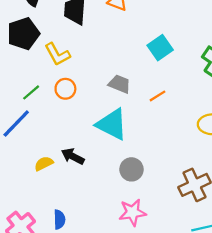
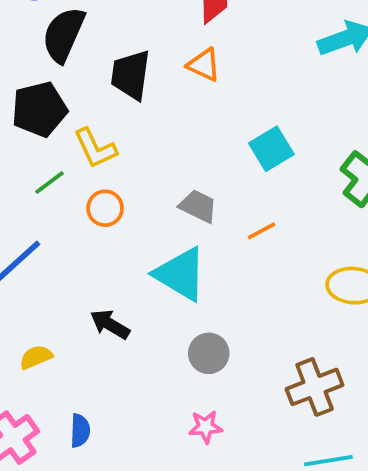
green line: (31, 92) -> (49, 183), moved
yellow semicircle: (44, 164) -> (36, 357), moved
pink star: (132, 212) -> (206, 427), size x0.7

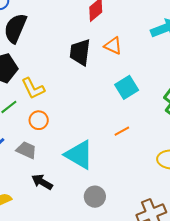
orange triangle: (204, 65) -> (113, 46), moved
black trapezoid: (131, 75) -> (80, 52), moved
gray trapezoid: (198, 206) -> (26, 150), moved

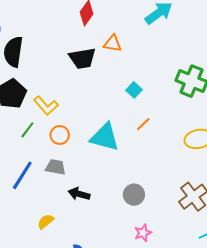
black trapezoid: (80, 52) -> (82, 58), turned -92
cyan square: (127, 87) -> (134, 90), moved, size x0.7
cyan triangle: (79, 155) -> (105, 137), moved

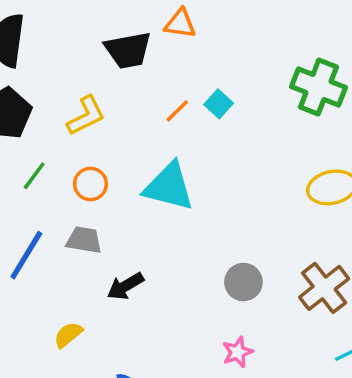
yellow L-shape: (46, 106) -> (86, 116), moved, turned -75
orange line: (143, 124) -> (177, 111), moved
black arrow: (79, 194) -> (125, 286), turned -45
gray circle: (134, 195) -> (243, 282), moved

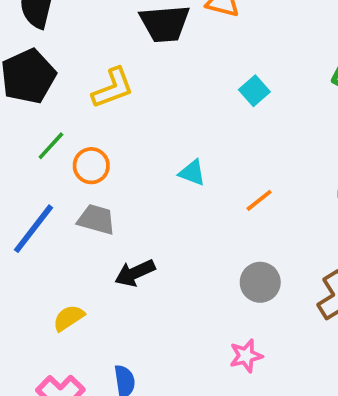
orange line: (177, 111) -> (259, 200), moved
orange circle: (90, 184) -> (91, 166), moved
cyan triangle: (169, 187) -> (192, 173), size x0.5

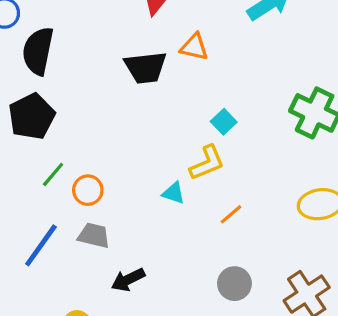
yellow L-shape: (113, 88) -> (207, 163), moved

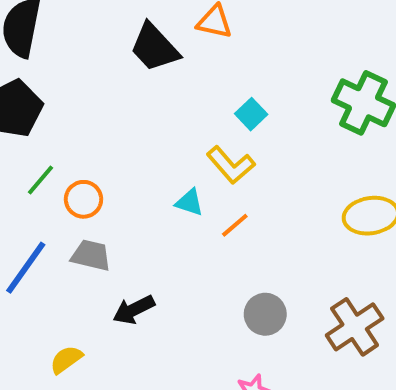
black trapezoid: (146, 67) -> (154, 47), turned 54
yellow L-shape: (207, 163) -> (231, 165), turned 72
orange line: (231, 214) -> (235, 225), moved

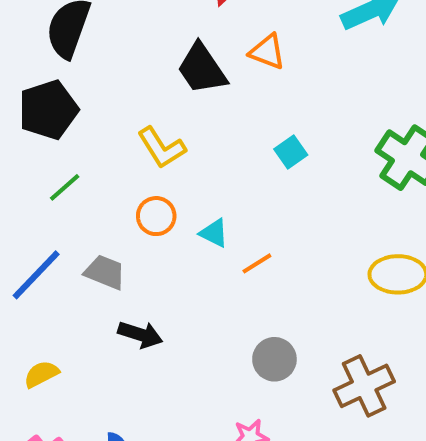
yellow L-shape: (231, 165) -> (162, 148), moved
orange circle: (83, 199) -> (156, 216), moved
black arrow: (134, 310) -> (140, 335), turned -144
yellow semicircle: (66, 360) -> (41, 374), moved

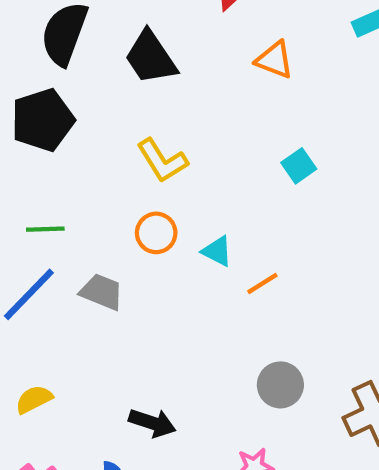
black trapezoid: (202, 69) -> (151, 57), moved
green line: (65, 187) -> (45, 229), moved, turned 39
black arrow: (140, 335) -> (152, 423), moved

